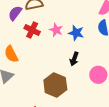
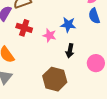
pink star: (56, 30) -> (49, 35), moved

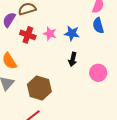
pink star: (49, 35) -> (50, 34), moved
brown hexagon: (55, 79) -> (39, 88), moved

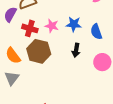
blue semicircle: (98, 26) -> (96, 32), moved
brown hexagon: (39, 88) -> (39, 51), moved

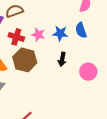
blue semicircle: (96, 32) -> (81, 30), moved

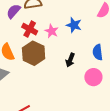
blue semicircle: (81, 30) -> (98, 52), moved
blue star: (60, 33) -> (74, 25), moved

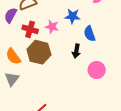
blue semicircle: (98, 52) -> (90, 34), moved
pink circle: (93, 77) -> (97, 70), moved

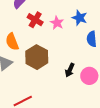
black arrow: (76, 51) -> (70, 70), moved
brown hexagon: (39, 52) -> (37, 57), moved

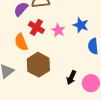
orange semicircle: (12, 42) -> (21, 42), moved

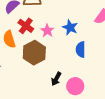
brown hexagon: (38, 65) -> (34, 53), moved

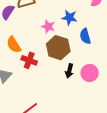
red cross: (26, 26) -> (29, 60), moved
brown hexagon: (34, 53) -> (58, 48), moved

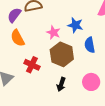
orange semicircle: (14, 45) -> (18, 38), moved
black arrow: (69, 71) -> (61, 84), moved

